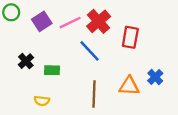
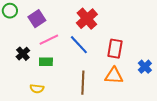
pink line: (70, 23) -> (49, 40), moved
red rectangle: (130, 37) -> (115, 49), moved
blue cross: (155, 77) -> (145, 67), moved

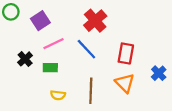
orange triangle: (114, 76) -> (125, 83), turned 42
yellow semicircle: (37, 89) -> (58, 95), moved

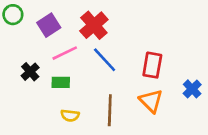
red cross: (95, 21) -> (94, 25), moved

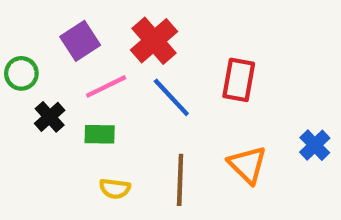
green circle: (13, 15) -> (21, 73), moved
red rectangle: (152, 65) -> (239, 80), moved

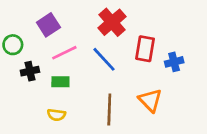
red cross: (154, 41) -> (112, 22), moved
black cross: (50, 117) -> (30, 71), turned 30
blue cross: (315, 145) -> (174, 62), moved, turned 30
yellow semicircle: (115, 189) -> (56, 115), moved

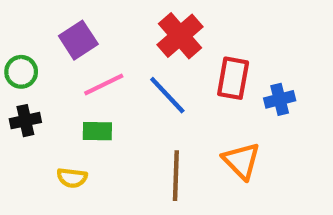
black cross: (30, 71) -> (25, 121), moved
yellow semicircle: (56, 115) -> (72, 178), moved

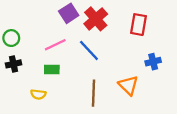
purple square: (78, 40) -> (69, 13), moved
red rectangle: (233, 78) -> (138, 25), moved
blue cross: (280, 99) -> (153, 62), moved

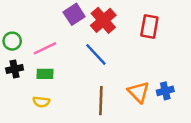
pink line: (55, 45) -> (45, 48), moved
blue cross: (153, 62) -> (165, 91), moved
green rectangle: (52, 70) -> (45, 74), moved

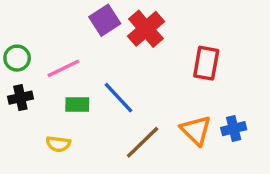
red rectangle: (149, 26) -> (206, 63), moved
blue line: (96, 54) -> (118, 98), moved
green rectangle: (45, 74) -> (77, 104), moved
brown line: (101, 101) -> (143, 142), turned 44

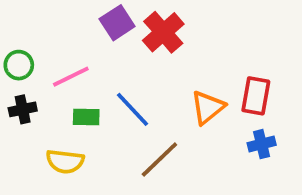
red rectangle: (206, 63) -> (256, 96), moved
orange triangle: (196, 130) -> (208, 107), moved, turned 36
yellow semicircle: (58, 144) -> (65, 161), size x1.4

